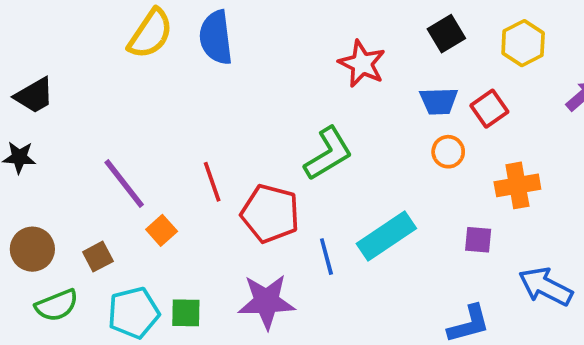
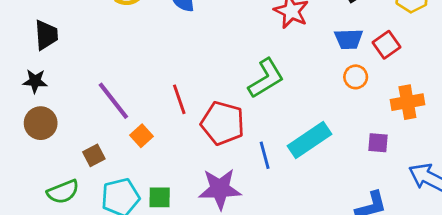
black trapezoid: (34, 96) -> (46, 35), turned -64
brown circle: (32, 249) -> (41, 123), moved

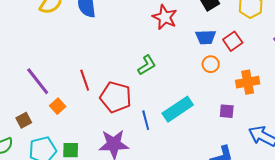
green L-shape: (266, 78) -> (147, 65), size x0.7

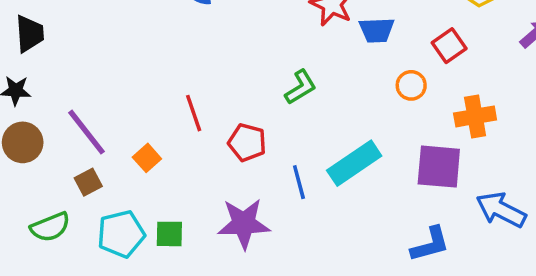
blue trapezoid: (206, 37) -> (377, 30), moved
purple line: (38, 81) -> (87, 132), moved
red pentagon: (116, 97) -> (247, 142), size x0.7
purple square: (227, 111) -> (439, 167), size x1.8

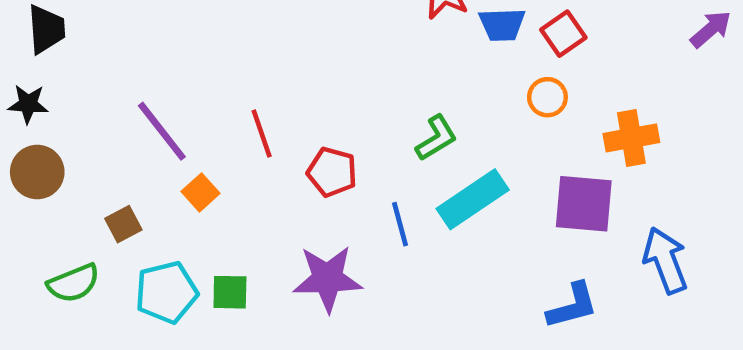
red square: (449, 46) -> (563, 34), moved
green L-shape: (301, 87) -> (436, 138), moved
purple line: (87, 132) -> (162, 131), moved
blue arrow: (501, 210) -> (665, 260), turned 42

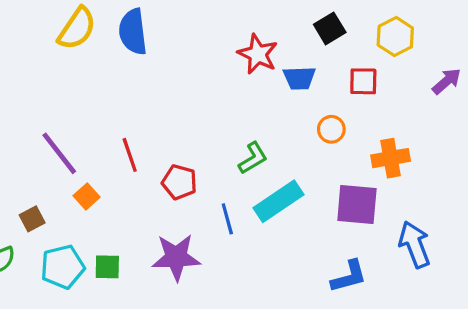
red square: (563, 34) -> (363, 81), moved, turned 36

